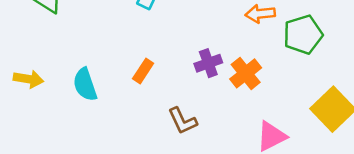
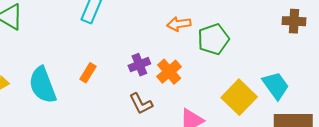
cyan semicircle: (85, 85) -> (43, 85), size x1.4
brown L-shape: (183, 121) -> (141, 104), moved

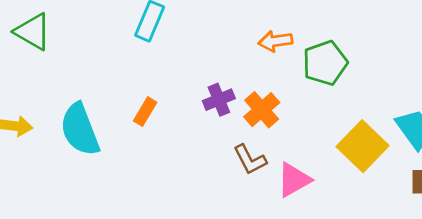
brown L-shape: (141, 104) -> (250, 160), moved

